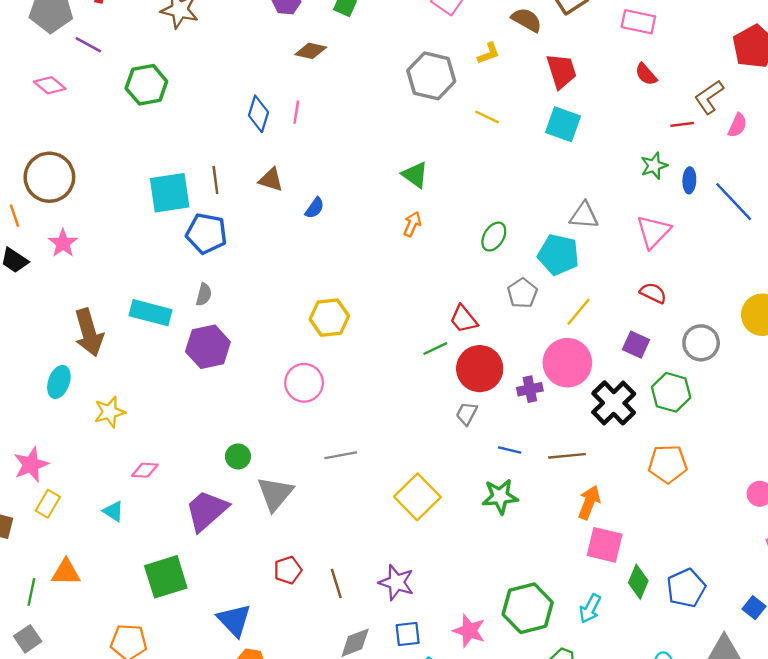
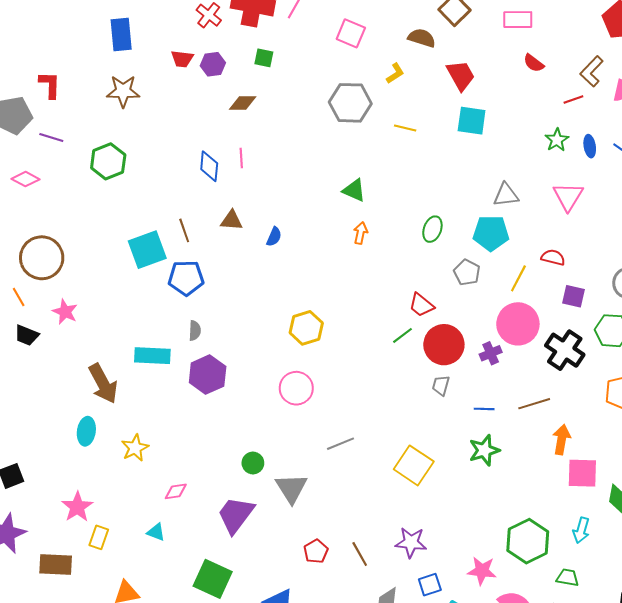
red semicircle: (653, 293) -> (553, 257), moved
green square: (166, 577) -> (213, 579), turned -36

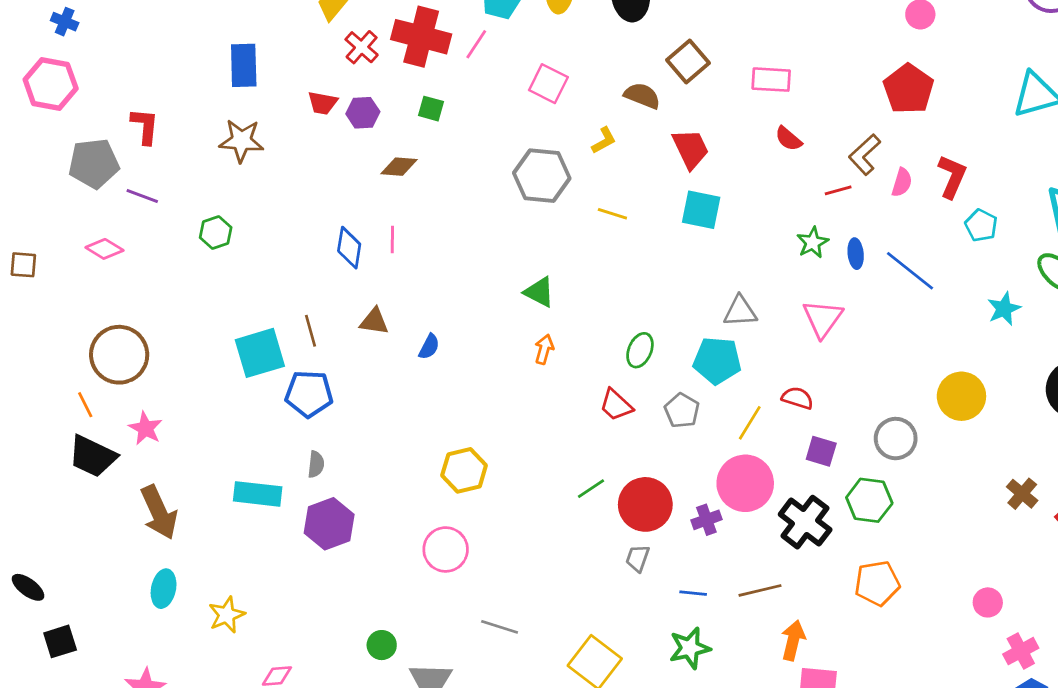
green hexagon: (108, 161) -> (216, 233), size x0.7
red trapezoid: (421, 305) -> (616, 405), moved
black trapezoid: (27, 335) -> (93, 456), size x1.5
brown arrow: (103, 384) -> (159, 512), moved
gray line: (341, 444) -> (500, 627), turned 36

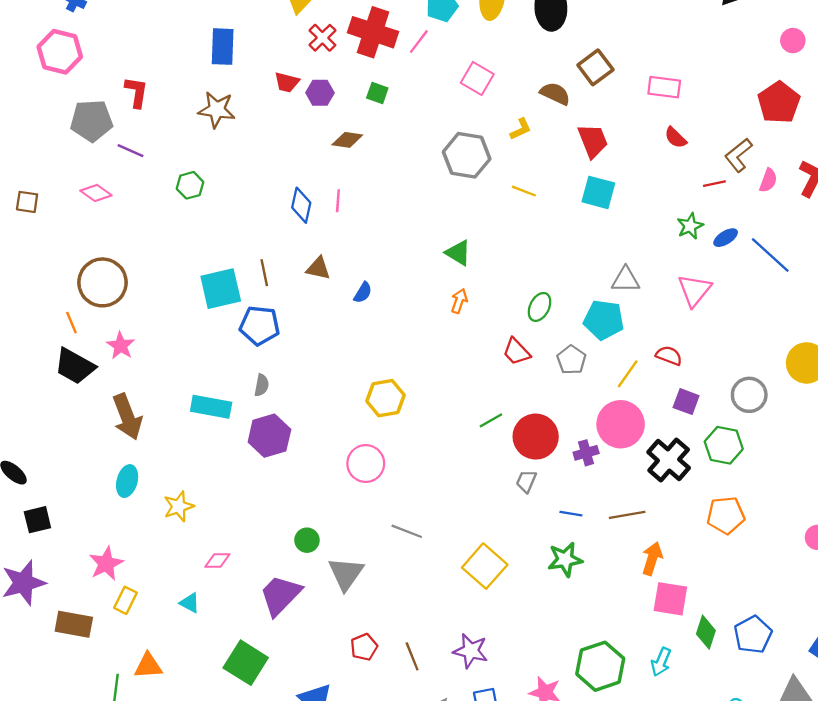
blue ellipse: (856, 254) -> (726, 238), turned 60

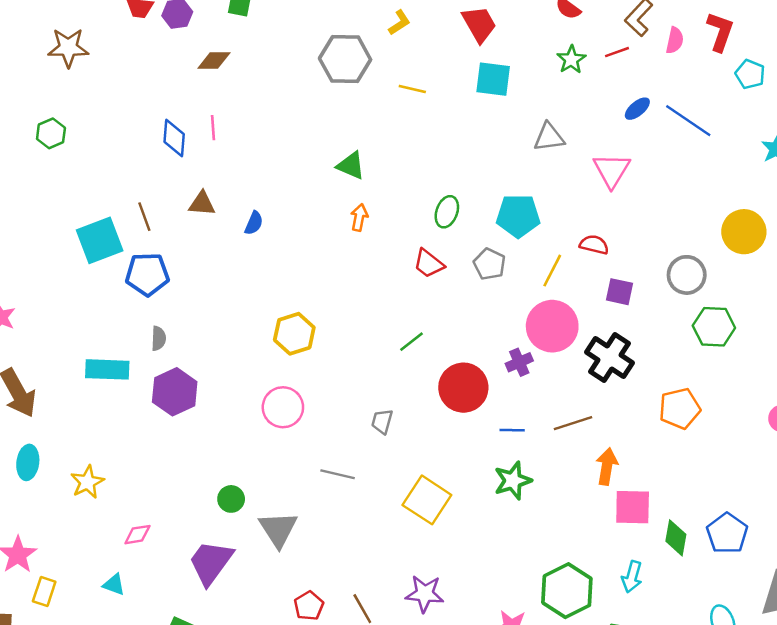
green star: (690, 226) -> (571, 60), moved
gray triangle: (626, 280) -> (549, 137), moved
red circle: (536, 437) -> (463, 388), moved
green hexagon: (724, 445) -> (714, 327), moved
gray trapezoid: (526, 481) -> (382, 421), moved

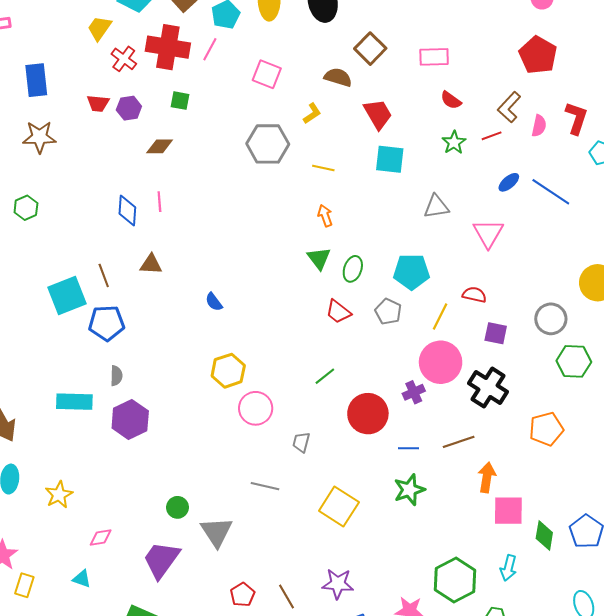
green triangle: (351, 166) -> (319, 258), moved, turned 30
orange arrow: (359, 217) -> (325, 216), moved, turned -30
blue semicircle: (254, 223) -> (214, 302), moved, turned 120
pink circle: (283, 407) -> (256, 408), moved

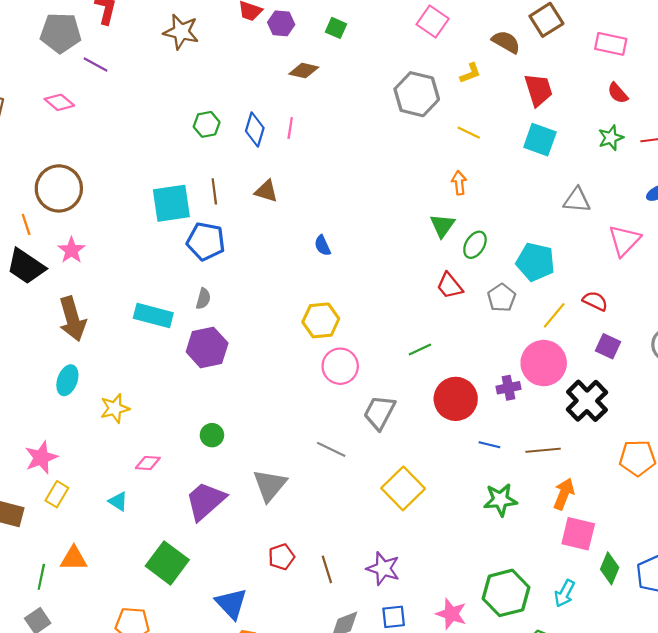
green hexagon: (26, 208) -> (207, 124), moved
gray trapezoid: (301, 442) -> (379, 412), size x1.6
green star: (409, 490) -> (500, 500), moved
green circle: (178, 507) -> (212, 435), moved

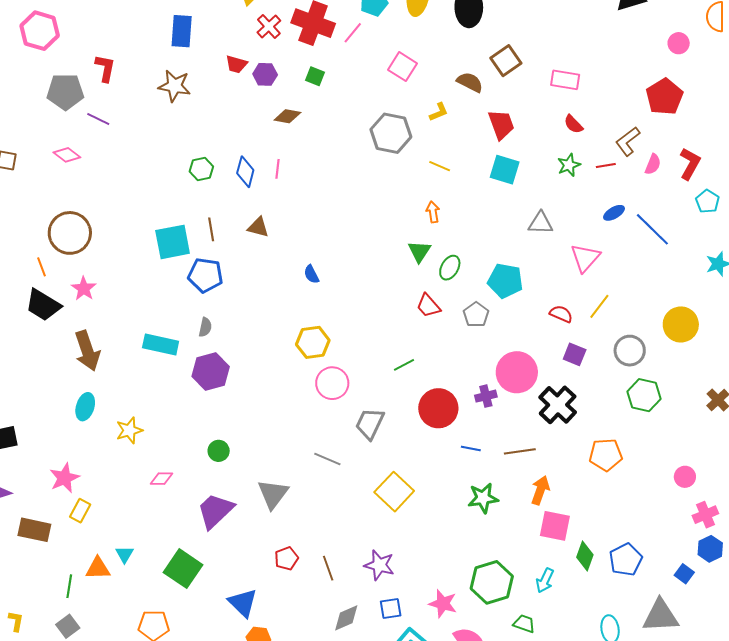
yellow line: (554, 315) -> (599, 306), moved
cyan triangle: (118, 501) -> (125, 554), moved, turned 30

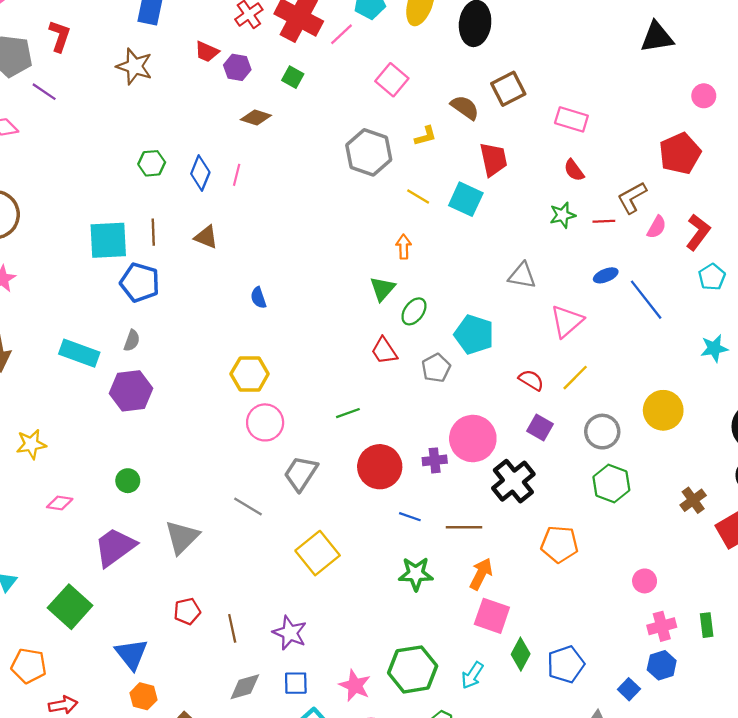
cyan square: (505, 170) -> (466, 199), moved

